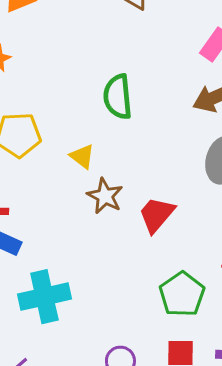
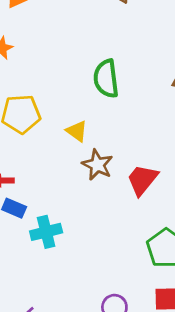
cyan cross: (44, 297) -> (46, 232), moved, size x0.7

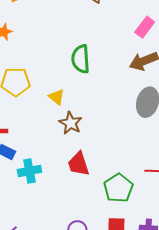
red trapezoid: (142, 180) -> (78, 164), moved, turned -60

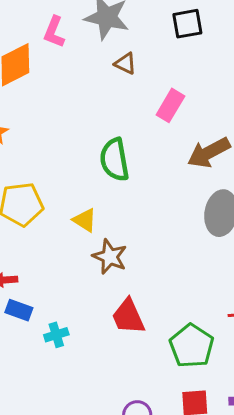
pink rectangle: (145, 27) -> (170, 105), moved
cyan cross: (29, 171) -> (56, 335), size x0.7

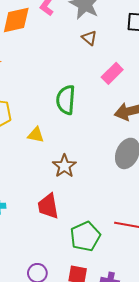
yellow triangle: (85, 220) -> (36, 135), turned -36
brown star: (110, 257) -> (64, 166), moved

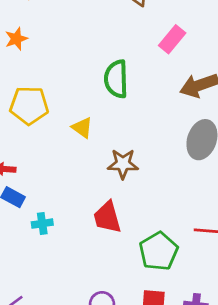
yellow triangle: (36, 135) -> (82, 128), turned 30
brown star: (64, 166) -> (123, 164), turned -30

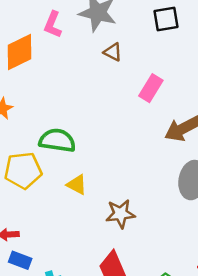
green semicircle: (116, 79) -> (57, 140), moved, turned 108

